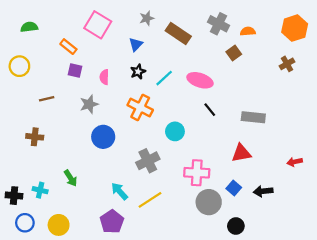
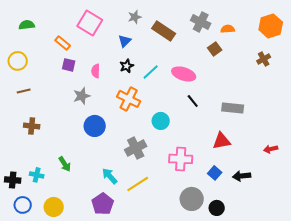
brown line: (47, 99) -> (24, 91), moved
gray circle: (209, 202) -> (192, 199), moved

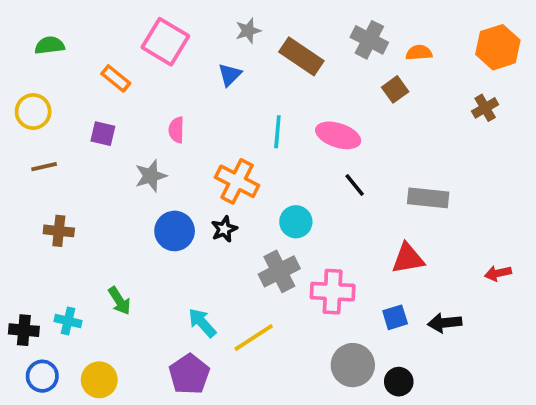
purple square: (69, 65) -> (103, 134), moved
black star: (127, 66) -> (224, 229), moved
cyan line: (151, 72) -> (277, 132), turned -42
gray cross: (136, 148) -> (279, 271), moved
blue square: (215, 173) -> (395, 317), turned 32

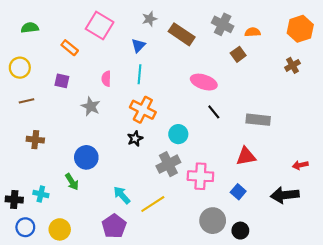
cyan line: (277, 132) -> (139, 74), moved
gray star: (151, 176) -> (91, 106), turned -30
blue circle: (175, 231) -> (86, 157), moved
blue square: (395, 317) -> (238, 192), turned -32
black arrow: (445, 323) -> (285, 195), moved, size x1.4

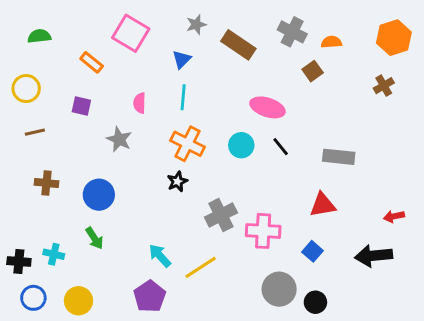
cyan circle: (178, 134) -> (241, 145), moved
blue circle: (86, 157) -> (99, 195), moved

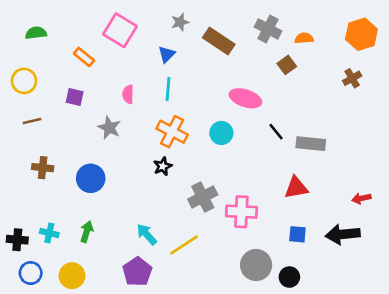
black line: (281, 147) -> (276, 132), moved
green arrow: (94, 238) -> (87, 232), moved, turned -130
blue square: (313, 251) -> (297, 234), moved, turned -36

